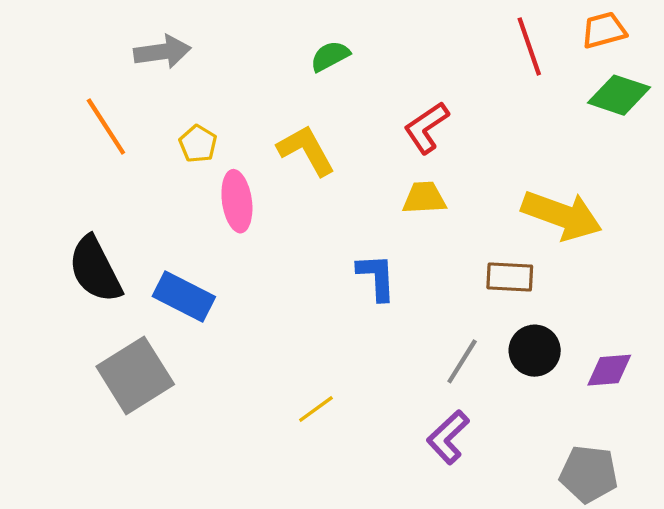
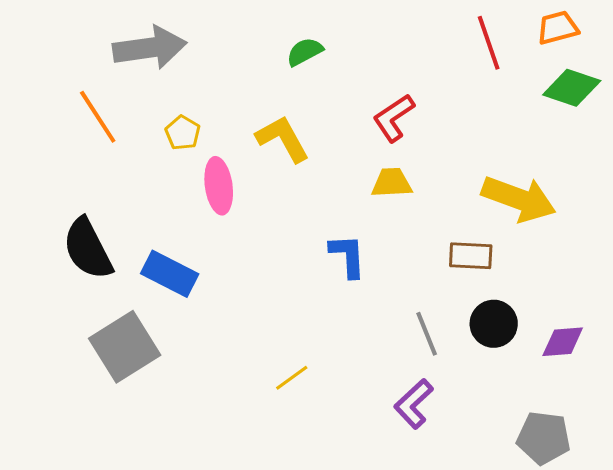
gray arrow: (162, 52) -> (150, 48), size x1.4
gray line: (462, 361) -> (427, 334), turned -54

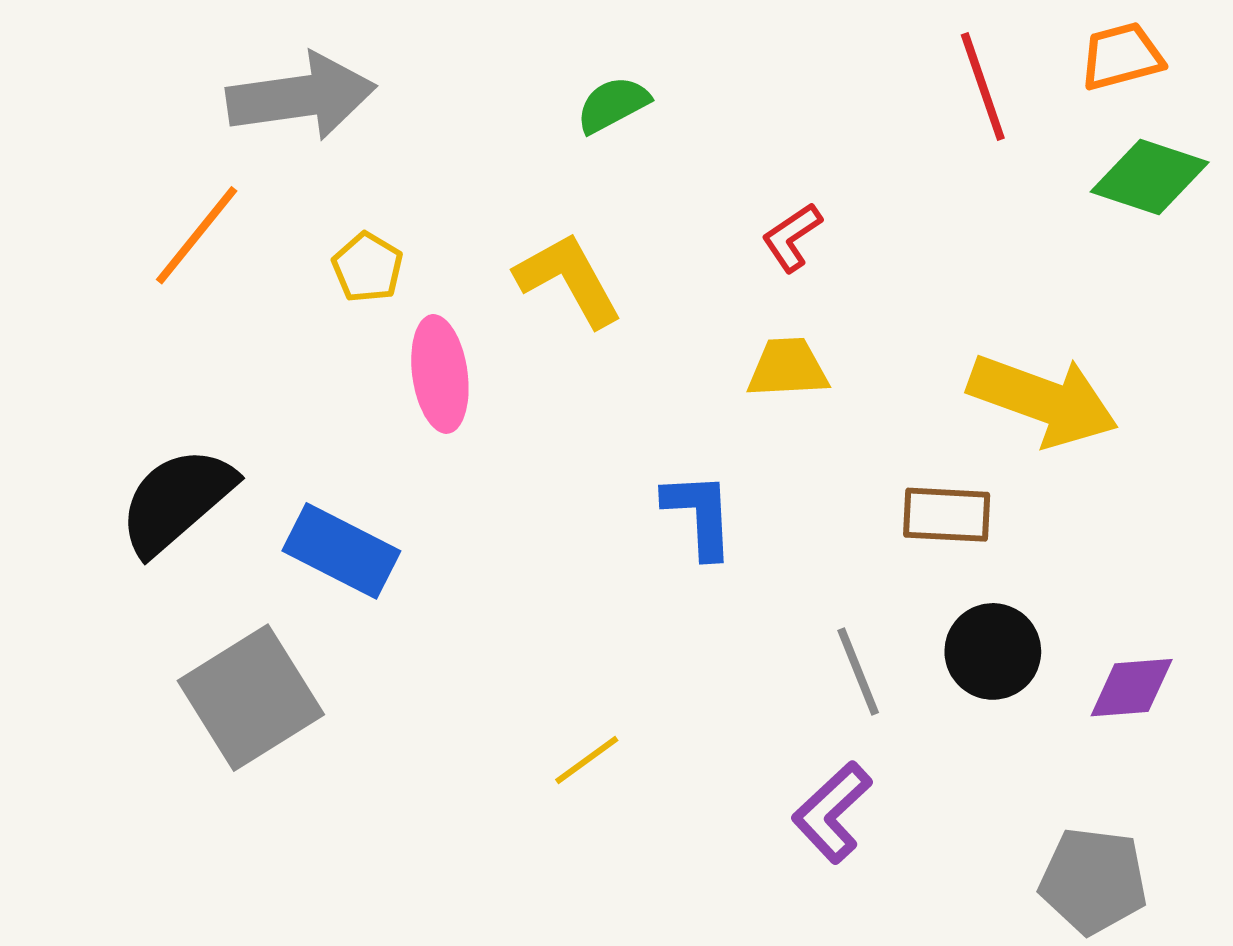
orange line: (98, 117) -> (197, 235), turned 72
red L-shape: (394, 118) -> (792, 237), size x0.7
black semicircle: (88, 249) -> (177, 501), turned 76

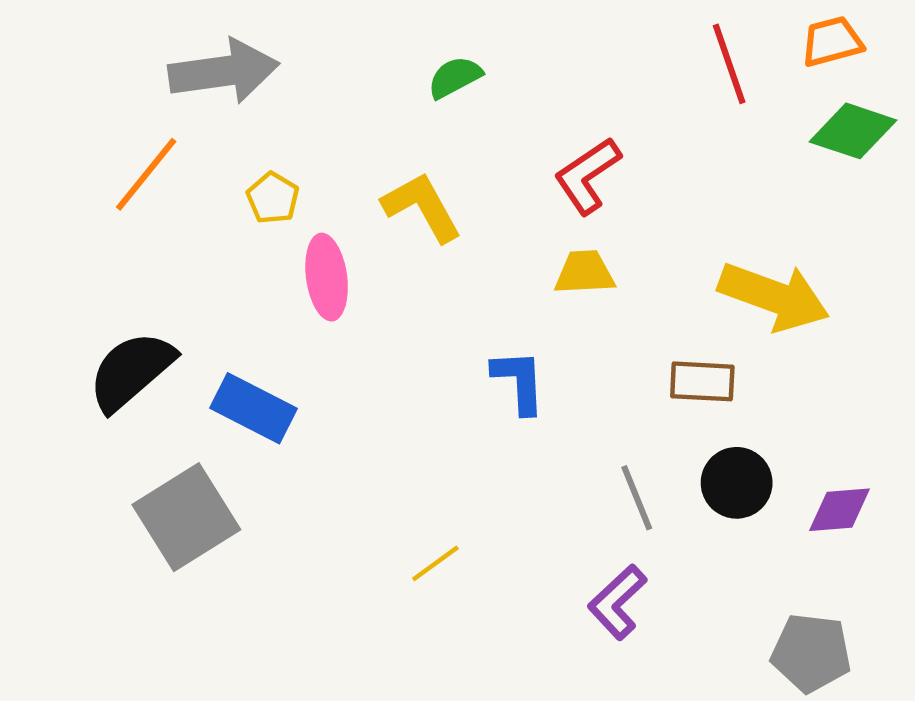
red L-shape: (792, 237) -> (587, 176), size x1.5

